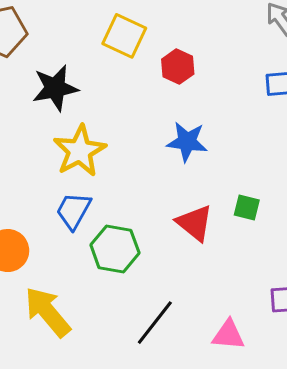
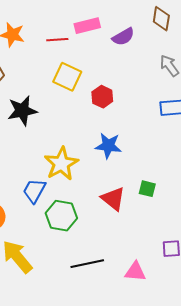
yellow star: (80, 151) -> (61, 164), moved
black line: (155, 323) -> (87, 264), turned 40

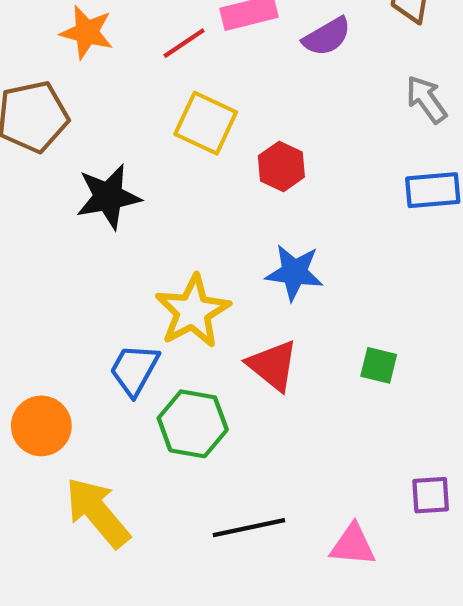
red line: (57, 40) -> (184, 43), turned -30
red triangle: (113, 199) -> (273, 365), moved

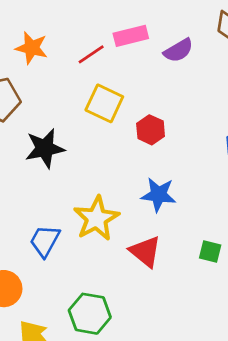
blue trapezoid: (134, 370) -> (45, 241), moved
green hexagon: (193, 424) -> (90, 314), moved

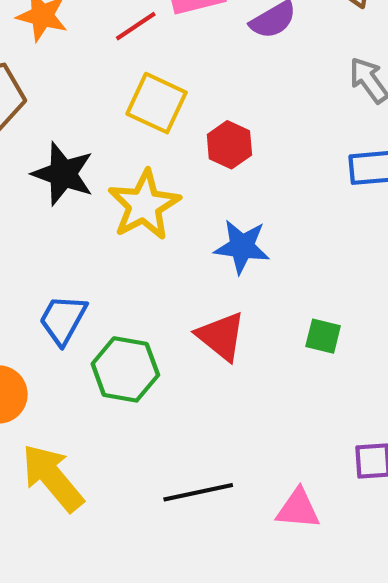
black star: (45, 148) -> (63, 174), turned 30
yellow star: (96, 218) -> (144, 205), moved
green hexagon: (90, 314) -> (125, 369), moved

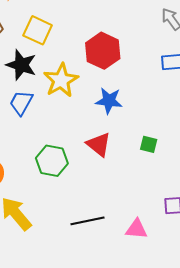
yellow square: (157, 103) -> (38, 30), moved
red hexagon: (229, 145) -> (103, 51), size x1.6
blue trapezoid: (63, 320) -> (21, 103), moved

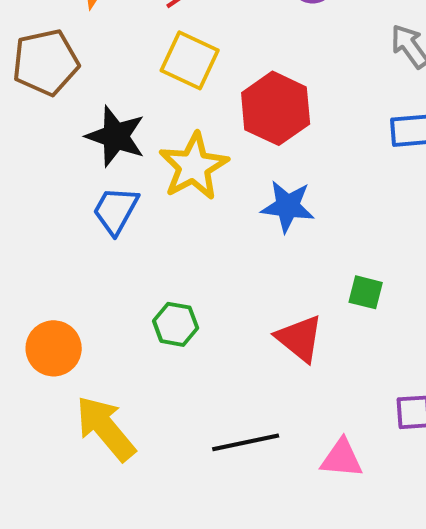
yellow square: (38, 30) -> (190, 60), moved
red triangle: (99, 144) -> (300, 338), moved
green hexagon: (52, 161) -> (176, 324), size x0.7

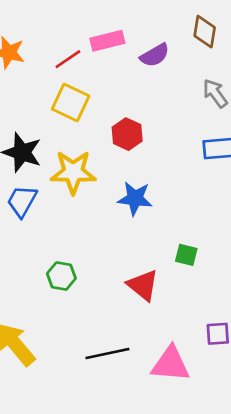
red hexagon: (276, 108) -> (127, 134), size x0.7
yellow star: (194, 166) -> (73, 172), turned 30
pink triangle: (342, 458) -> (170, 364), size x1.4

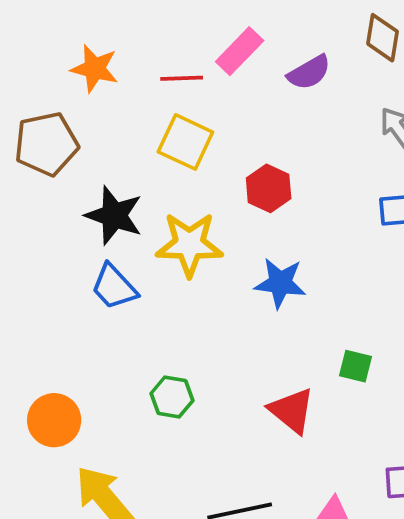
pink rectangle: (107, 41) -> (240, 51), turned -32
red line: (68, 59) -> (182, 78), turned 32
blue trapezoid: (22, 201) -> (114, 287), turned -72

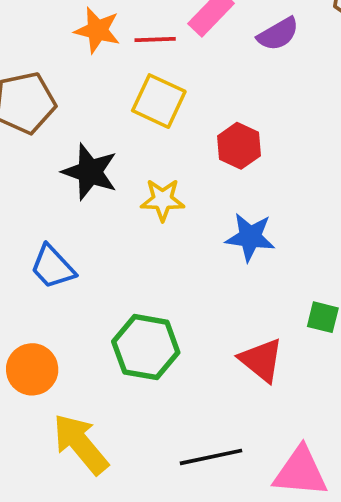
orange star: (95, 69) -> (97, 30), moved
yellow star: (189, 244) -> (163, 200), size x0.7
blue trapezoid: (114, 287) -> (53, 267), moved
green hexagon: (172, 397) -> (146, 347), size x1.6

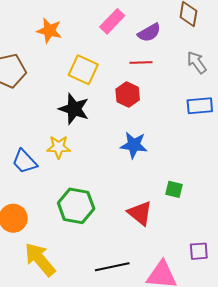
red line: (155, 40) -> (141, 63), moved
black star: (90, 172) -> (74, 109), moved
yellow star: (163, 200) -> (59, 147), moved

